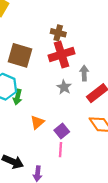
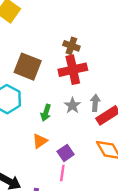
gray arrow: (84, 73) -> (95, 103), moved
green arrow: (18, 97) -> (46, 113), moved

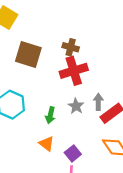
brown square: (28, 67) -> (28, 55), moved
orange triangle: (40, 141) -> (47, 144), turned -42

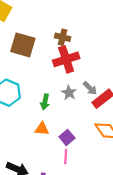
gray arrow: (98, 102) -> (90, 88), turned 136
orange triangle: (47, 144) -> (42, 129), turned -32

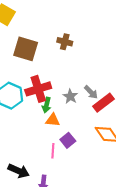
red cross: (66, 59) -> (38, 89), moved
orange triangle: (42, 129) -> (53, 120), moved
pink line: (66, 156) -> (53, 151), moved

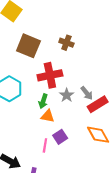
red cross: (38, 89) -> (50, 75), moved

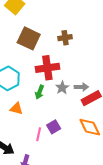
brown cross: (66, 43) -> (65, 38), turned -32
gray arrow: (87, 93) -> (81, 87), turned -56
orange triangle: (48, 116) -> (16, 109), moved

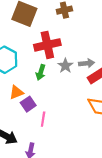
orange triangle: (16, 109) -> (16, 92), turned -32
purple square: (54, 127) -> (28, 104), moved

